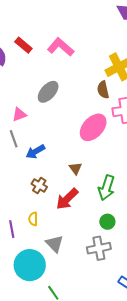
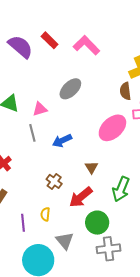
blue arrow: (35, 152) -> (62, 141), moved
green circle: (107, 222) -> (97, 223), moved, size x1.5

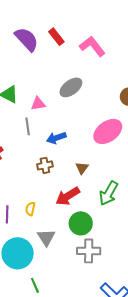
brown cross: (54, 181) -> (45, 165), moved, turned 35

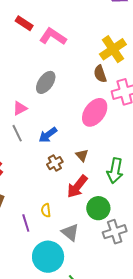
red rectangle: (56, 37) -> (24, 23), moved
brown cross: (45, 165) -> (55, 163), moved

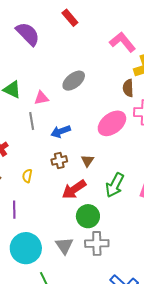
pink L-shape: (53, 36) -> (123, 42), moved
yellow semicircle: (46, 210) -> (27, 176), moved
gray triangle: (70, 232) -> (64, 246), moved

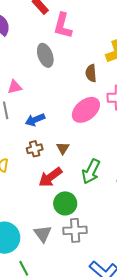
pink L-shape: (123, 42) -> (63, 26), moved, turned -124
gray ellipse: (74, 81) -> (45, 55), moved, turned -70
brown semicircle: (128, 88) -> (91, 73), moved

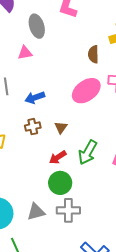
gray ellipse: (45, 55) -> (37, 26), moved
pink triangle: (15, 87) -> (25, 53), moved
red arrow: (50, 177) -> (58, 157), moved, size x0.7
gray triangle: (43, 234) -> (36, 212), turned 48

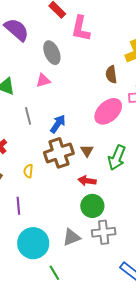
blue arrow: (35, 98) -> (58, 124), turned 150
brown cross: (33, 127) -> (59, 153), size x1.8
green arrow: (88, 152) -> (117, 158), moved
red arrow: (58, 157) -> (87, 181), turned 48

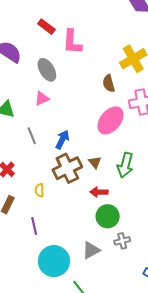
gray cross: (104, 232) -> (122, 241), size x0.7

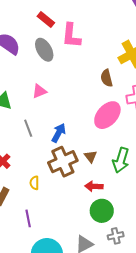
gray ellipse: (47, 70) -> (44, 50), moved

